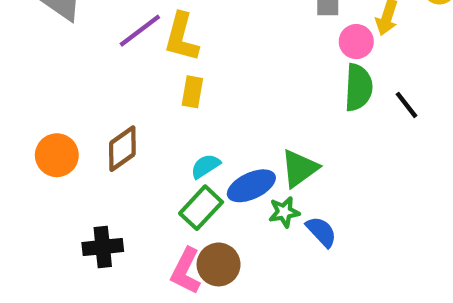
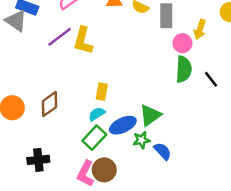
yellow rectangle: (192, 92) -> (102, 92), moved

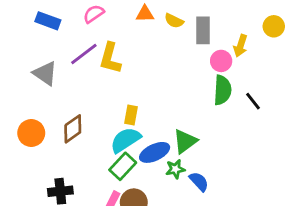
gray triangle: (16, 21) -> (45, 73), moved
cyan semicircle: (97, 114) -> (125, 140), size x1.6

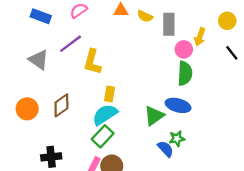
yellow L-shape: (110, 58) -> (92, 62), moved
black line: (253, 101) -> (232, 53), moved
blue ellipse: (155, 152) -> (178, 105), moved, turned 40
green star: (175, 169) -> (177, 139), moved

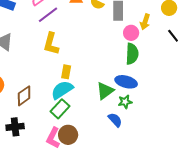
purple line: (71, 44) -> (48, 15), moved
brown diamond: (61, 105) -> (24, 96), moved
green star: (177, 139) -> (125, 102), moved

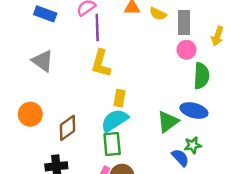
purple line: (48, 15) -> (97, 27), turned -55
pink circle: (131, 33) -> (186, 50), moved
green star: (125, 102) -> (193, 145), moved
green rectangle: (60, 109) -> (112, 144), turned -48

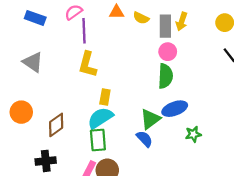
yellow arrow: (217, 36) -> (182, 21), moved
green semicircle: (201, 76) -> (165, 76), moved
blue ellipse: (194, 111) -> (175, 109), turned -35
green star: (193, 145) -> (193, 134), moved
blue semicircle: (180, 158) -> (144, 139), moved

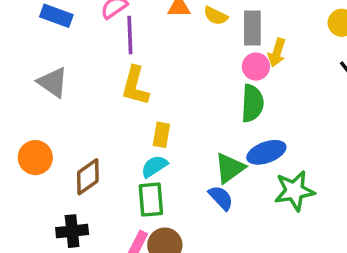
yellow arrow: (182, 21) -> (277, 53), moved
cyan semicircle: (100, 118) -> (154, 166), size x0.7
green star: (193, 134) -> (294, 191), size x1.6

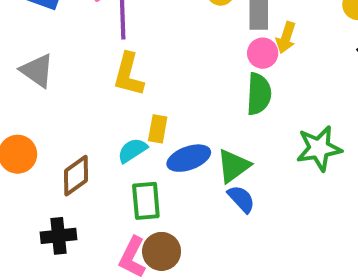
blue ellipse: (266, 152) -> (189, 158), moved
cyan semicircle: (154, 166) -> (132, 150), moved
green star: (294, 191) -> (319, 148), moved
blue semicircle: (221, 198) -> (241, 199), moved

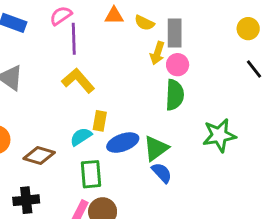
yellow arrow: (286, 38) -> (157, 53), moved
yellow L-shape: (128, 74) -> (78, 81), turned 124
brown diamond: (76, 176) -> (39, 155), turned 52

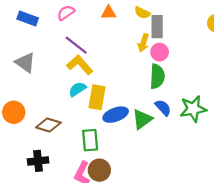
yellow semicircle: (144, 23) -> (142, 13), moved
purple line: (74, 39) -> (76, 45), moved, turned -50
yellow rectangle: (100, 121) -> (97, 97), size x1.5
cyan semicircle: (81, 137) -> (77, 89), moved
blue semicircle: (162, 173) -> (163, 108), moved

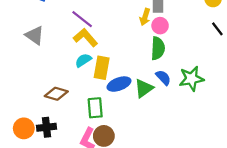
orange circle: (14, 112) -> (24, 128), moved

